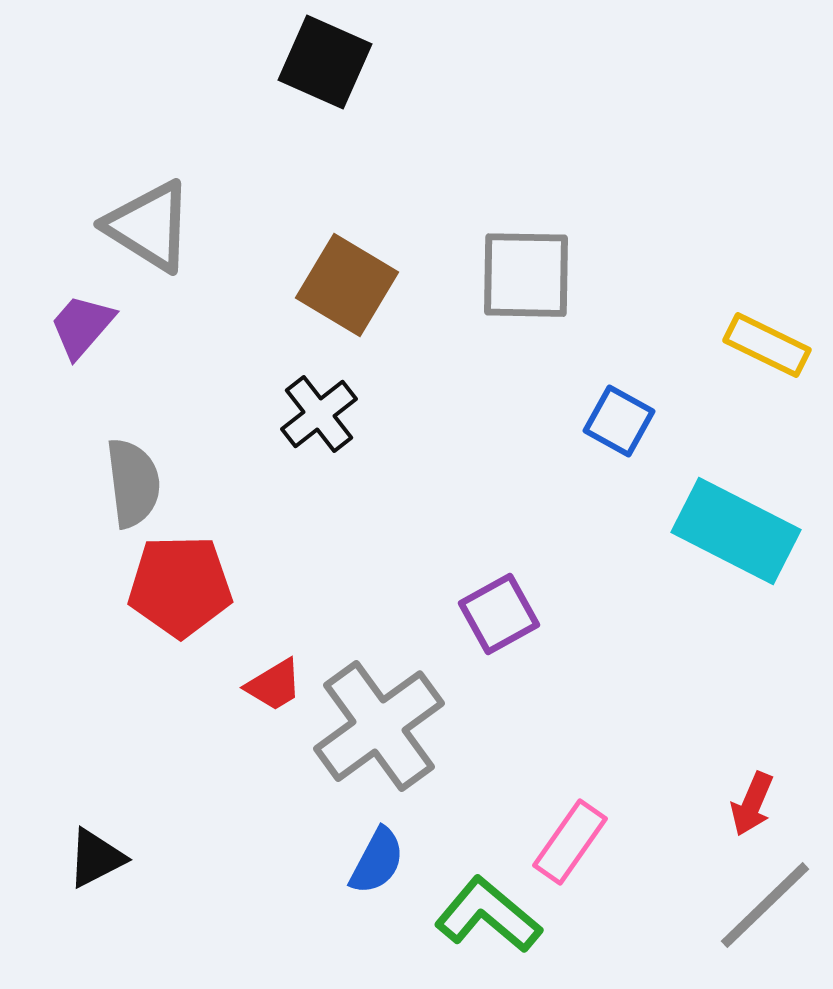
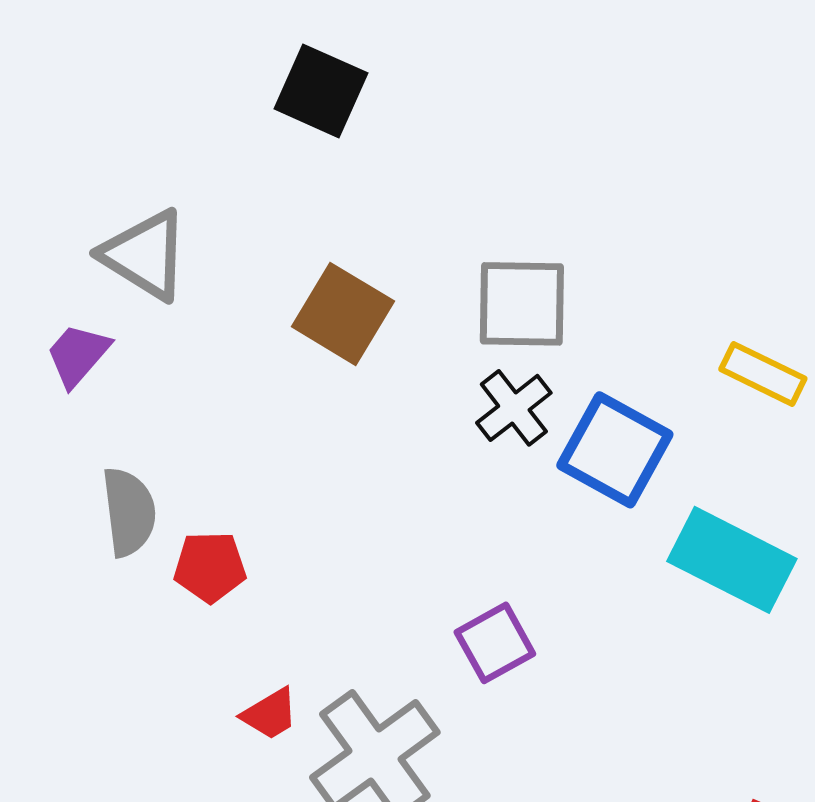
black cross: (319, 414) -> (514, 408), moved
blue square: (619, 421) -> (615, 450), size x1.6
red pentagon: (180, 586) -> (210, 567), moved, size x0.7

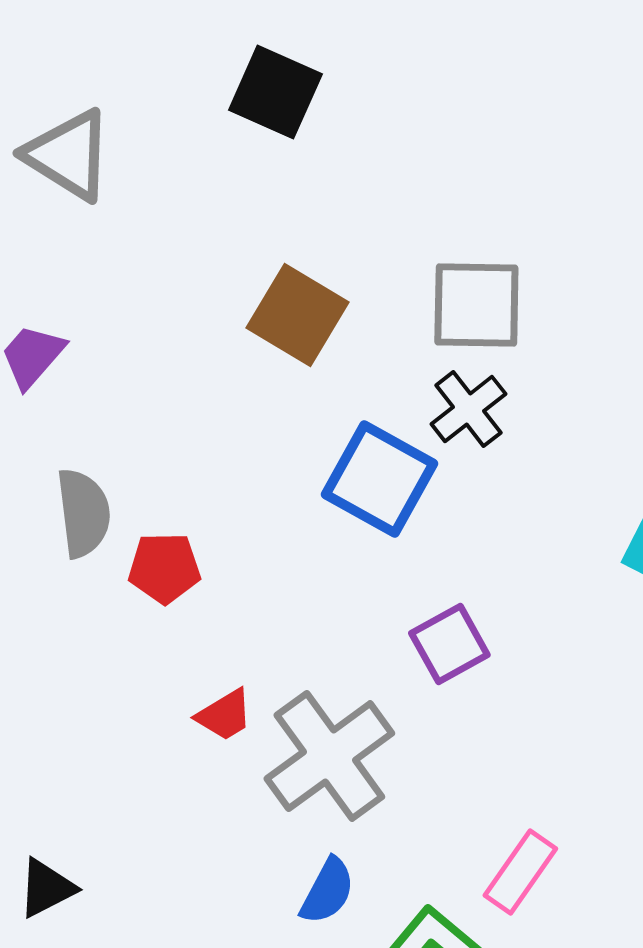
gray triangle: (145, 255) -> (68, 155), moved
blue square: (615, 450) -> (379, 479), moved

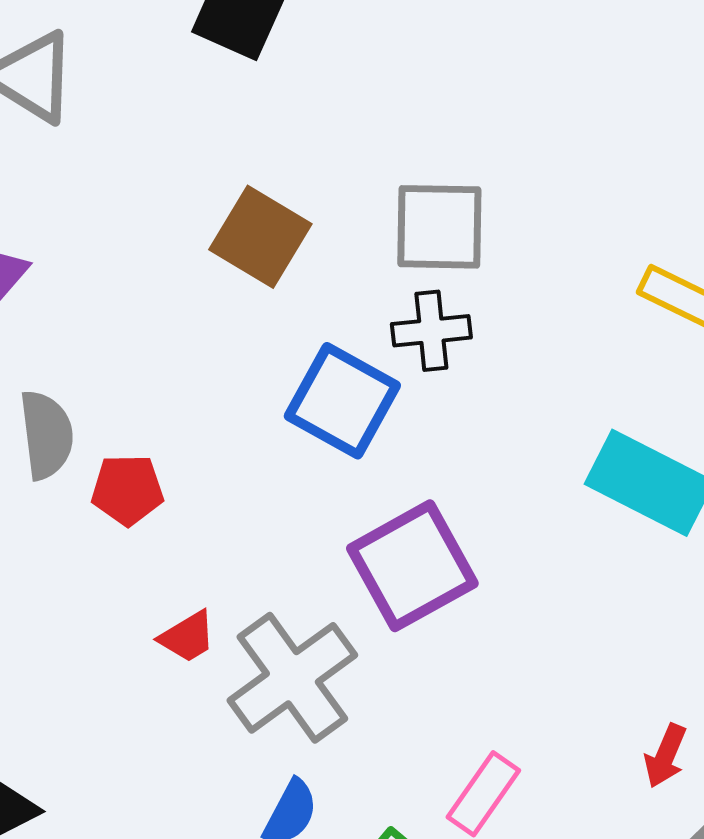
black cross: (468, 409) -> (431, 331), turned 32
purple square: (449, 644) -> (412, 566), size x1.6

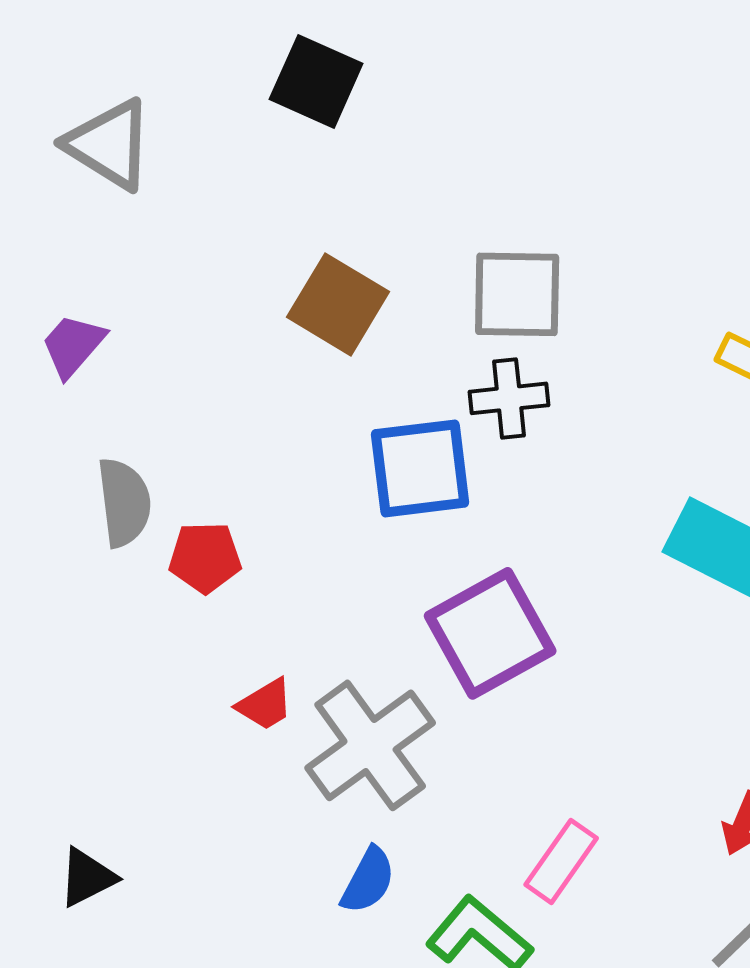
blue square: (342, 401) -> (420, 468), turned -36

